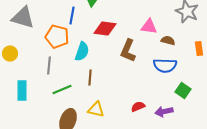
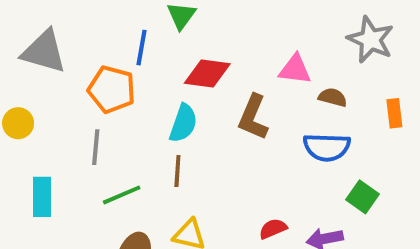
cyan semicircle: (82, 52) -> (183, 123), moved

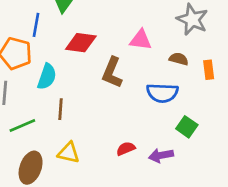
brown semicircle: (333, 97) -> (179, 59), moved
cyan semicircle: (183, 123) -> (47, 77), moved

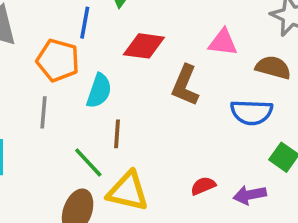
brown semicircle: (179, 59) -> (273, 67), size x1.4
green line: (22, 126) -> (88, 163), moved, turned 70
yellow triangle: (69, 153) -> (128, 191), size x1.4

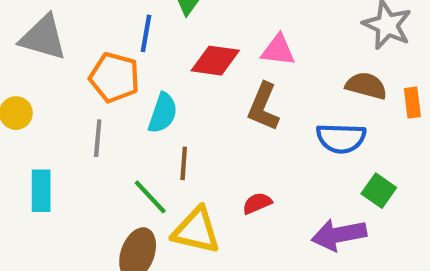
pink triangle: (223, 42) -> (278, 50), moved
red semicircle: (203, 186) -> (257, 203), moved
purple arrow: (250, 195) -> (339, 235), size x1.4

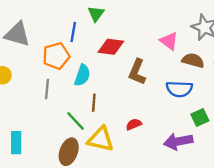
pink triangle: (278, 50) -> (169, 41), moved, turned 30
orange pentagon: (115, 77) -> (56, 56), turned -30
cyan rectangle: (41, 191) -> (16, 143), moved
green square: (379, 191) -> (200, 117), turned 30

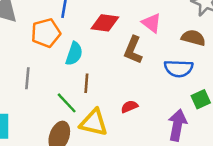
pink triangle: (169, 41) -> (152, 23), moved
gray line: (47, 89) -> (27, 78), moved
purple arrow: (178, 141) -> (177, 125), turned 112

